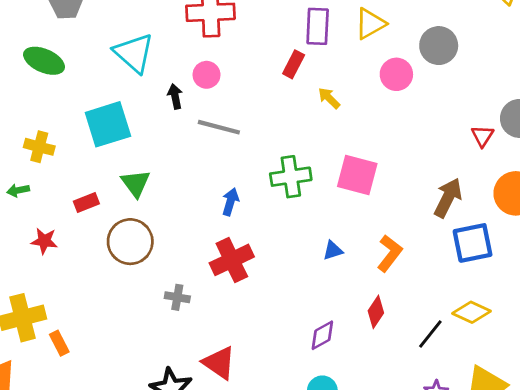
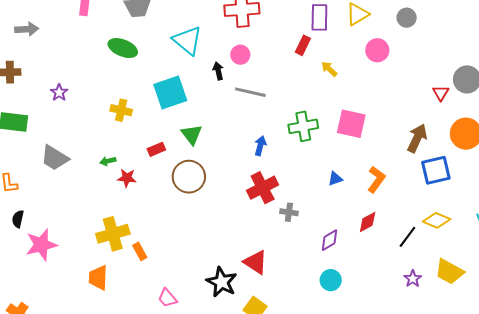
gray circle: (439, 46) -> (407, 18), moved, size x0.7
green arrow: (18, 190) -> (108, 161), moved
gray cross: (177, 297) -> (289, 212), moved
red diamond: (376, 312) -> (368, 222), turned 30

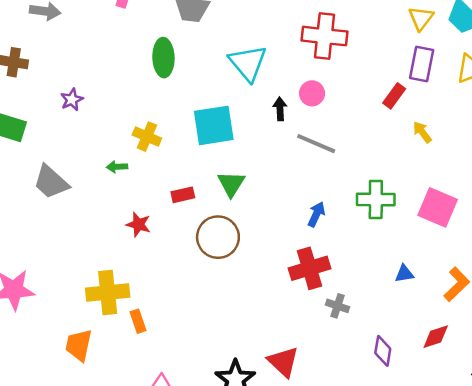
green ellipse: (123, 48) -> (163, 58), turned 56
green arrow: (108, 161) -> (117, 167), moved
purple diamond: (329, 240) -> (383, 351), turned -60

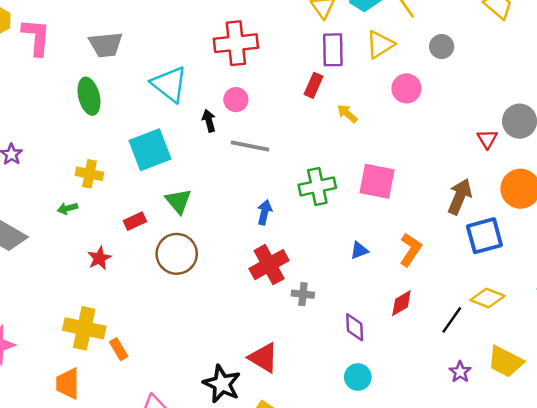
red star: (138, 224) -> (99, 258), turned -30
yellow cross: (108, 293) -> (84, 328), turned 30

